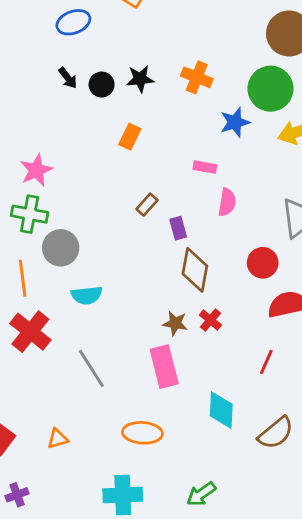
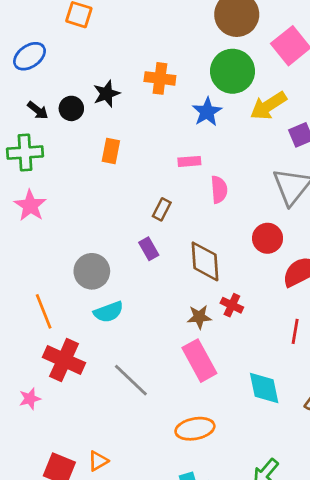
brown rectangle: (147, 205) -> (162, 209), moved
green cross: (30, 214) -> (25, 153), moved
purple rectangle: (178, 228) -> (149, 249), moved
gray circle: (61, 248) -> (92, 271), moved
orange triangle: (58, 439) -> (98, 461), moved

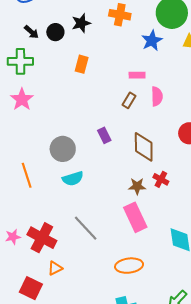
brown rectangle: (162, 209) -> (129, 100), moved
red cross: (64, 360) -> (42, 238), moved
orange triangle: (98, 461) -> (55, 268), moved

